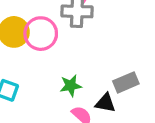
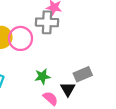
black triangle: (105, 103) -> (68, 89), turned 49

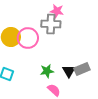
black triangle: (68, 89) -> (69, 71), moved

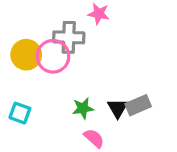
gray cross: (51, 24) -> (69, 37), moved

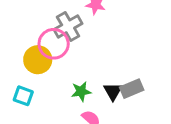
gray cross: (69, 37) -> (68, 26), turned -32
yellow circle: (26, 55) -> (38, 60), moved

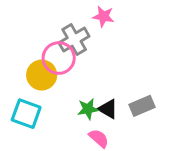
black triangle: (113, 91) -> (108, 109), moved, turned -30
cyan square: (23, 96) -> (26, 114), size x1.4

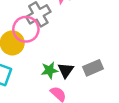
black triangle: (108, 109) -> (66, 70), turned 35

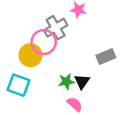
gray rectangle: (93, 68) -> (106, 56), moved

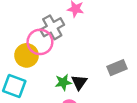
gray rectangle: (106, 56) -> (117, 68), moved

